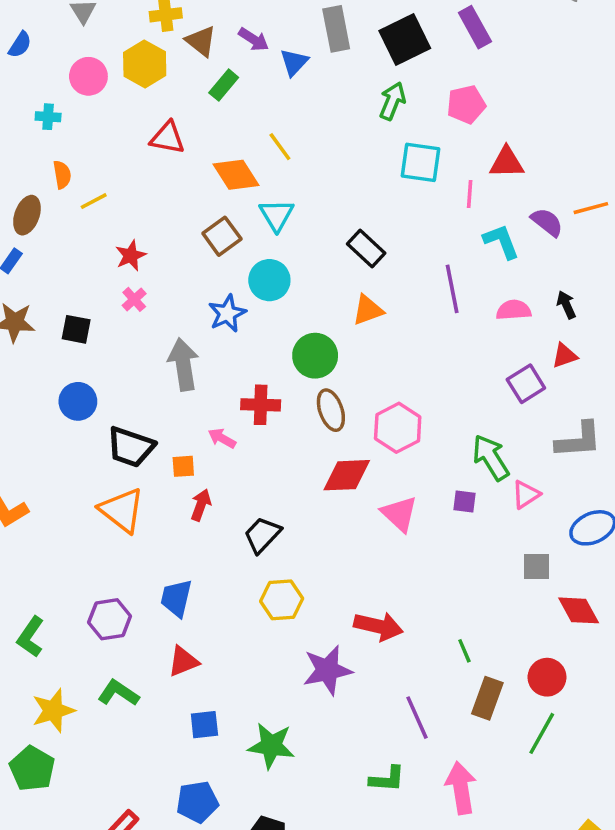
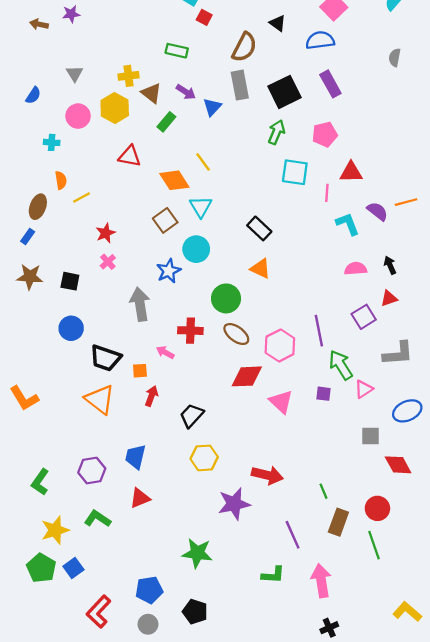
purple line: (452, 289) -> (319, 331), moved
orange triangle: (368, 310) -> (260, 269), turned 45
brown ellipse: (331, 410) -> (236, 334), turned -35
blue square: (204, 725) -> (73, 568), moved, turned -30
green line: (542, 733) -> (374, 545), turned -48

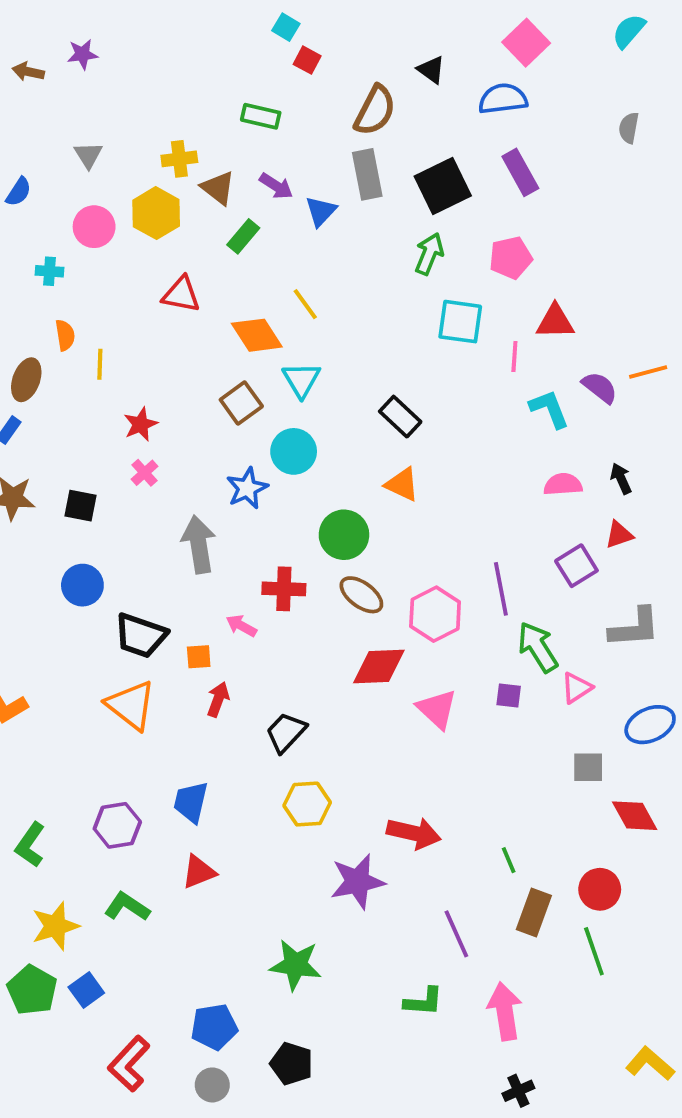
yellow line: (81, 197) -> (100, 364), turned -60

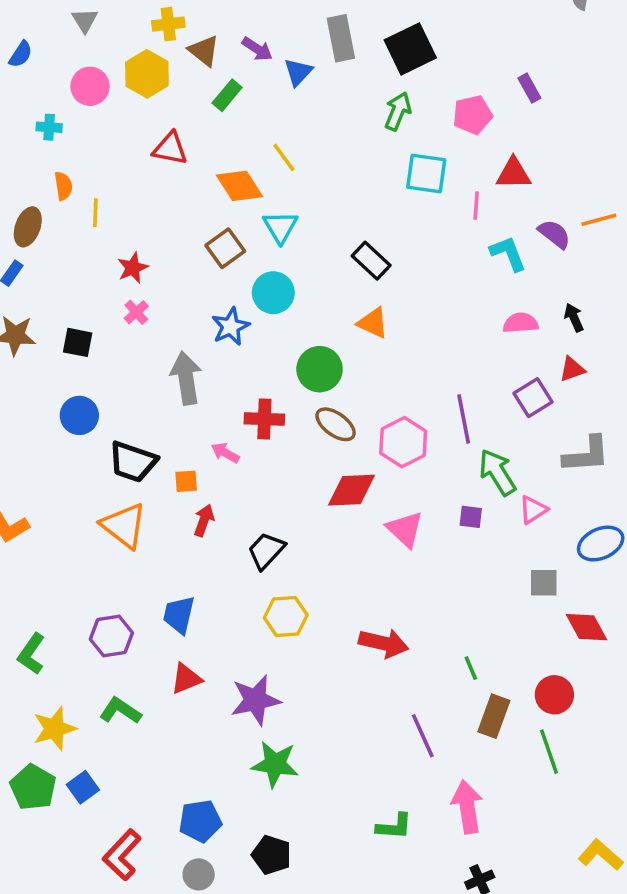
purple rectangle: (520, 172) -> (529, 88), moved, size x0.7
purple star: (358, 882) -> (255, 700), moved
green L-shape: (423, 1002) -> (394, 826), moved

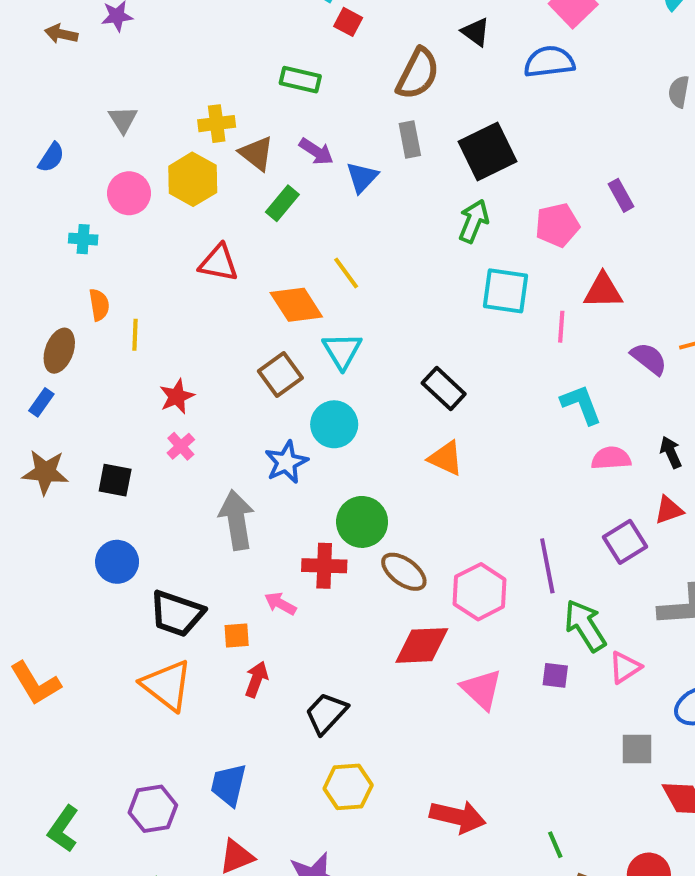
gray rectangle: (341, 38) -> (410, 139), size x0.7
cyan L-shape: (508, 254) -> (581, 404), moved
green circle: (320, 369) -> (362, 522), moved

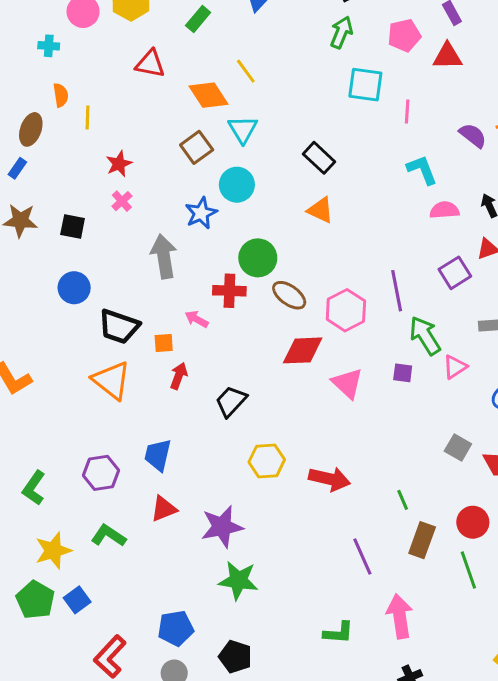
red triangle: (603, 291) -> (447, 56), moved
gray square: (637, 749) -> (458, 448), moved, turned 30
yellow hexagon: (348, 787) -> (267, 461), moved

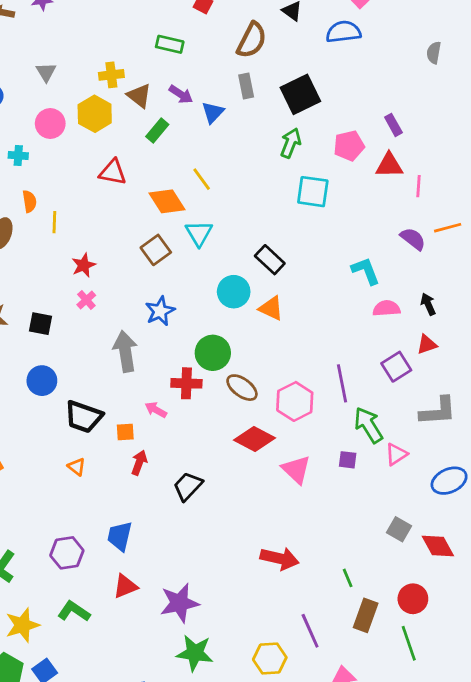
pink line: (407, 112) -> (418, 186), moved
cyan circle: (237, 185) -> (234, 292), moved
red diamond: (303, 350) -> (254, 439), turned 30
orange triangle: (111, 380) -> (77, 467), size x0.5
yellow hexagon: (267, 461) -> (270, 659), moved

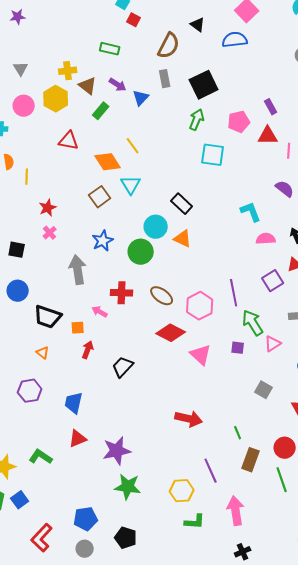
green circle: (213, 353) -> (141, 252), moved
gray square: (399, 529) -> (264, 390), moved
purple hexagon: (67, 553) -> (30, 391), moved

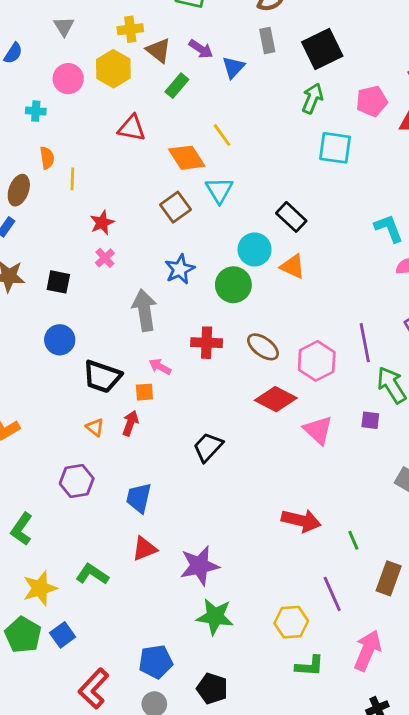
pink arrow: (100, 312) -> (160, 367), moved
red arrow: (88, 350) -> (130, 423), moved
green line: (238, 433) -> (353, 540), moved
pink arrow: (236, 511) -> (367, 650), turned 32

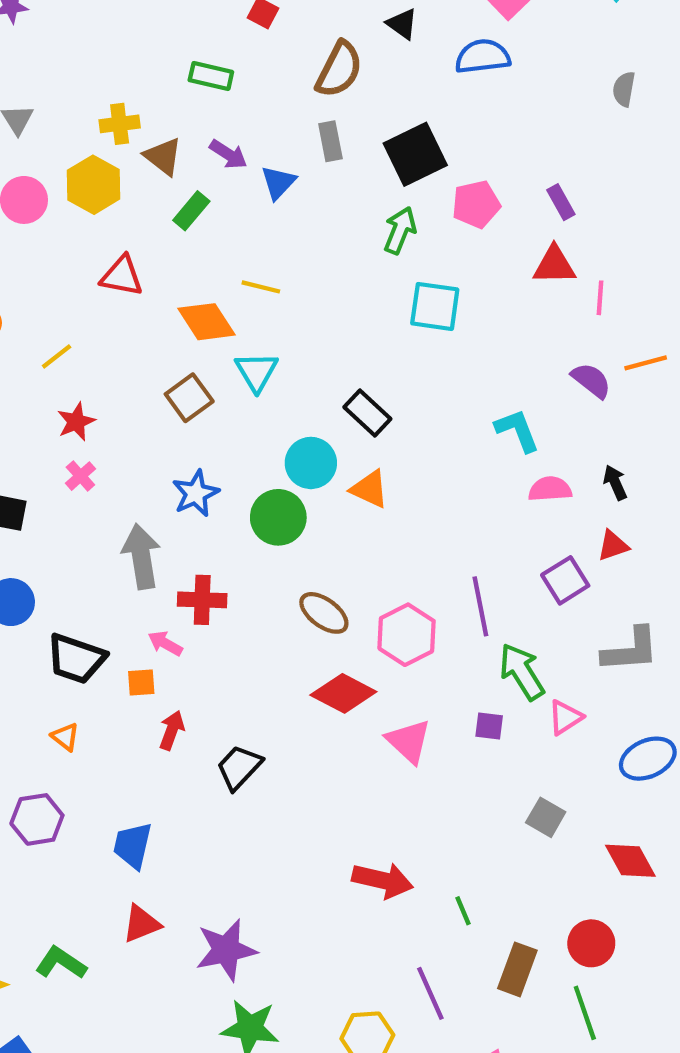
pink pentagon: (372, 101) -> (476, 204), moved
yellow line: (222, 135) -> (261, 287), turned -40
yellow line: (72, 179) -> (57, 356), moved, turned 50
red cross: (207, 343) -> (202, 600), moved
red arrow: (130, 423) -> (172, 730), moved

